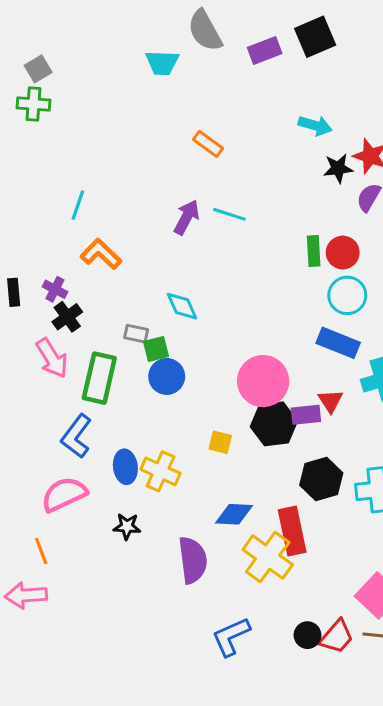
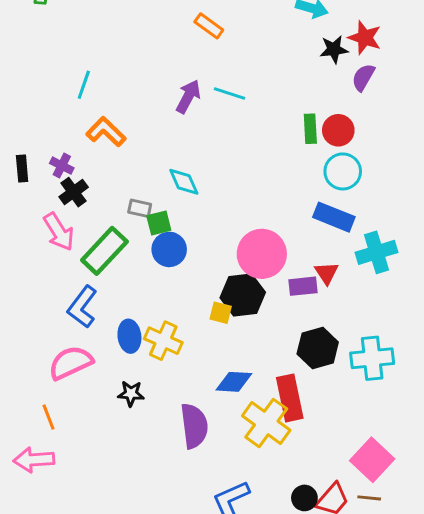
green rectangle: (99, 378) -> (104, 251), turned 30
black hexagon: (274, 424) -> (243, 295), moved

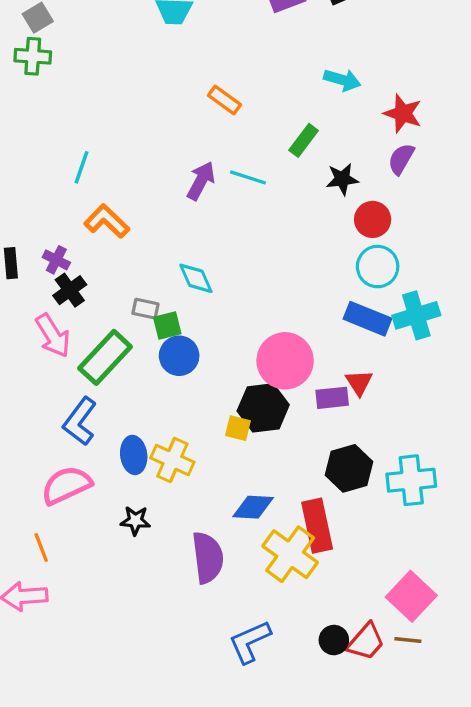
black star: (334, 49) -> (342, 179), moved
green rectangle: (310, 129) -> (304, 140), moved, turned 40
cyan cross: (377, 252) -> (416, 315), moved

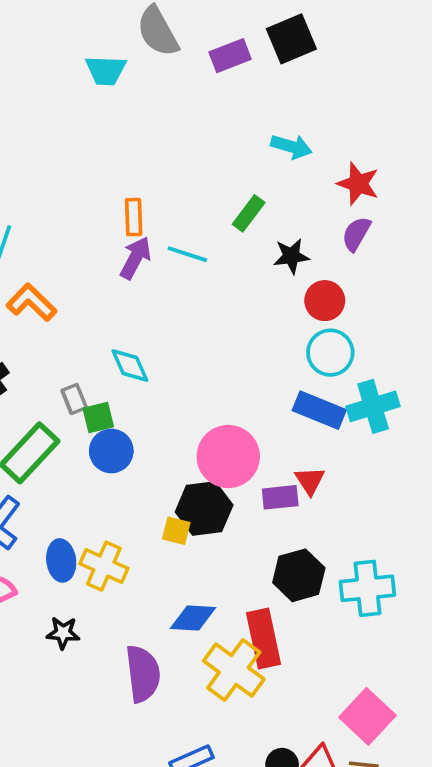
orange rectangle: (225, 100) -> (134, 217), moved, turned 52
gray rectangle: (145, 309) -> (74, 399), turned 56

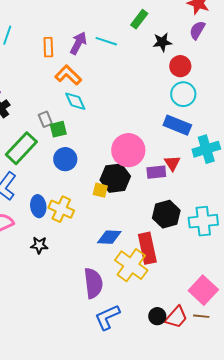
orange rectangle: (134, 217) -> (48, 47), moved
orange L-shape: (31, 302) -> (68, 75), moved
cyan cross: (373, 406) -> (206, 149), moved
blue circle: (111, 451) -> (65, 159), moved
purple semicircle: (143, 674) -> (93, 283), moved

